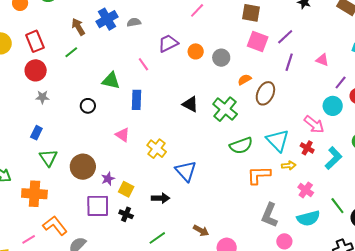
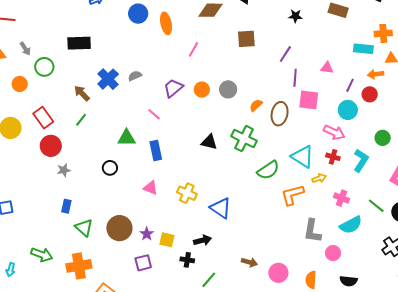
pink square: (258, 42) -> (309, 100), moved
purple square: (98, 206) -> (143, 263), size x0.7
black cross: (126, 214) -> (187, 260), moved

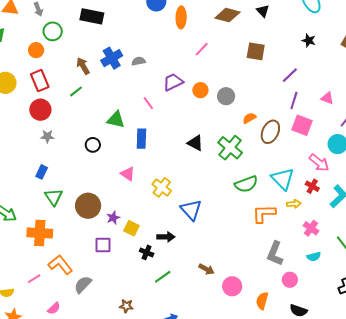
orange circle: (20, 84) -> (36, 50), moved
cyan semicircle: (351, 225) -> (314, 257), size x0.6

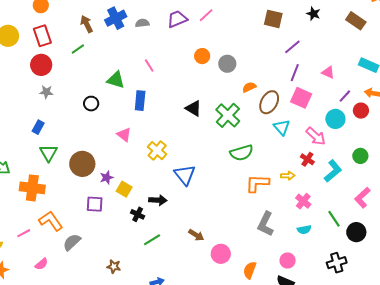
brown square: (256, 51) -> (273, 19), moved
purple trapezoid: (173, 82) -> (177, 19), moved
cyan triangle: (283, 179) -> (282, 127), moved, size x0.7
pink circle: (290, 280) -> (288, 261), moved

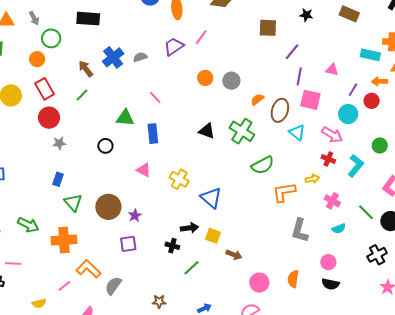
yellow square: (124, 189) -> (213, 236), moved
pink circle: (221, 254) -> (259, 283), moved

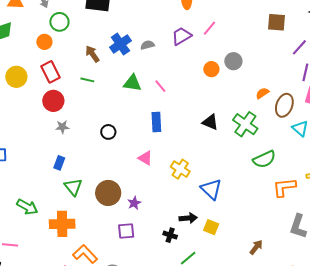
gray circle: (231, 81) -> (233, 61), moved
green line: (82, 95) -> (87, 80), turned 56
green triangle: (125, 118) -> (132, 83), moved
brown arrow: (234, 255) -> (256, 247), moved, turned -77

